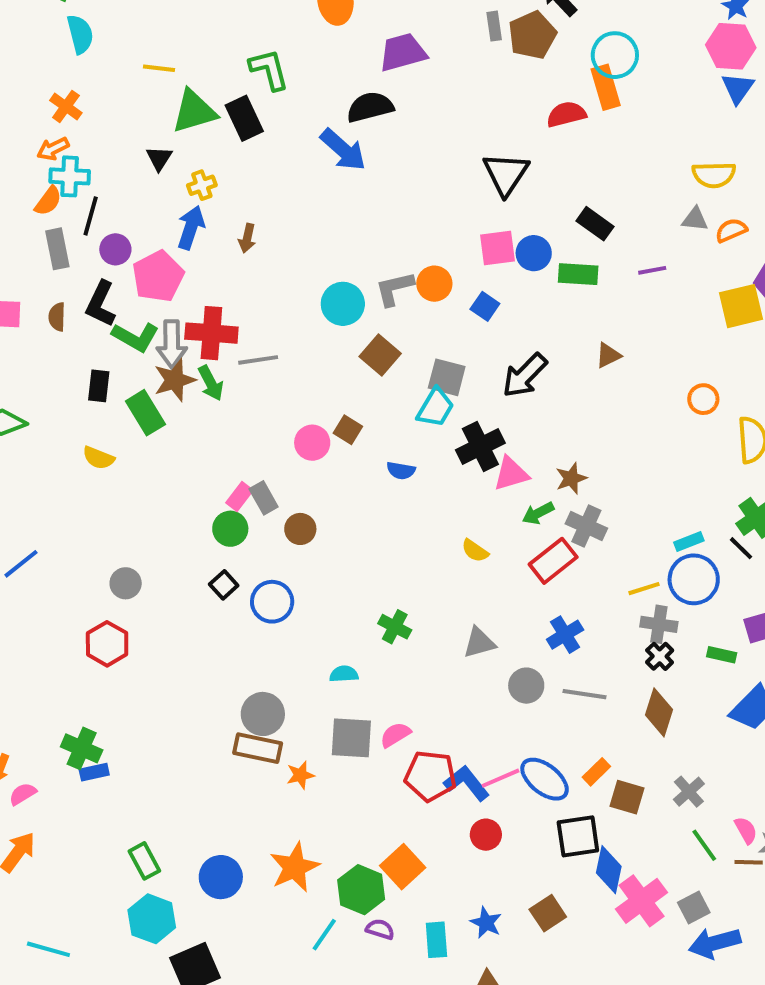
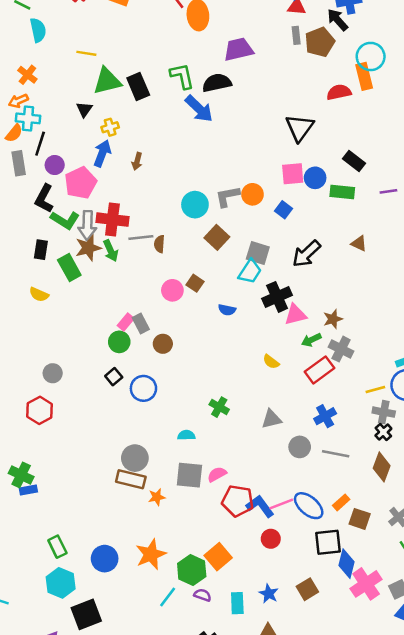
green L-shape: (269, 70) -> (182, 76), moved
brown semicircle: (57, 317) -> (159, 244), moved
brown triangle: (608, 355) -> (359, 243), turned 49

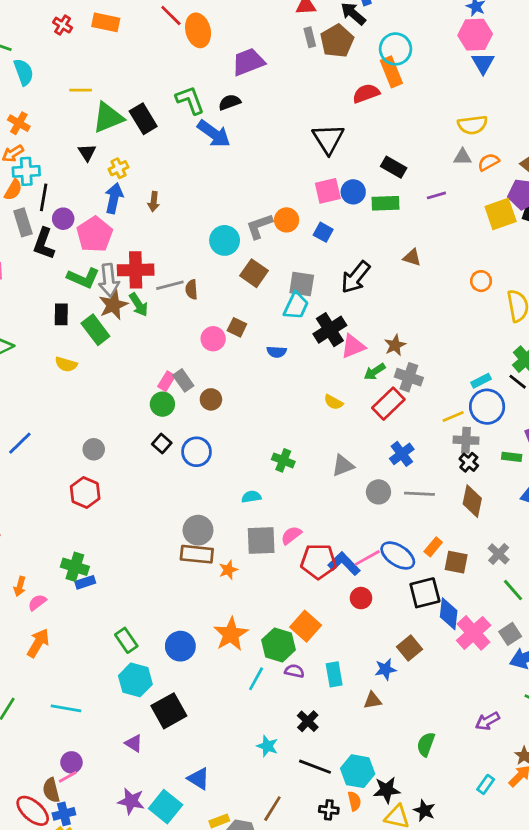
black semicircle: (217, 83) -> (230, 102), size x0.7
black L-shape: (44, 199) -> (44, 244), moved
blue star: (269, 594) -> (385, 669), moved, turned -30

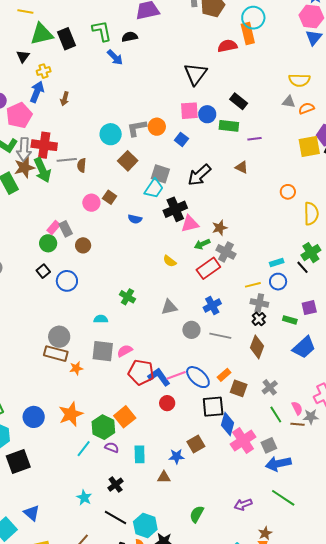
blue arrow: (214, 134) -> (115, 57), size x0.7
purple line: (436, 195) -> (255, 139), moved
green arrow: (139, 305) -> (42, 170), size x1.4
blue circle: (487, 407) -> (278, 282), size x0.7

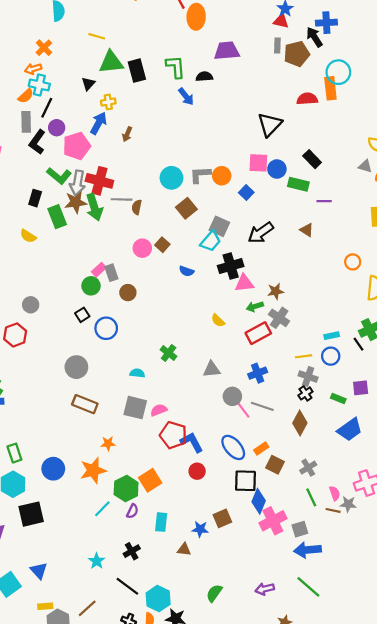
gray circle: (59, 337) -> (76, 367), moved
orange star: (76, 368) -> (108, 443), moved
pink line: (176, 375) -> (242, 409), moved, turned 66
purple semicircle: (112, 447) -> (132, 511), turned 88

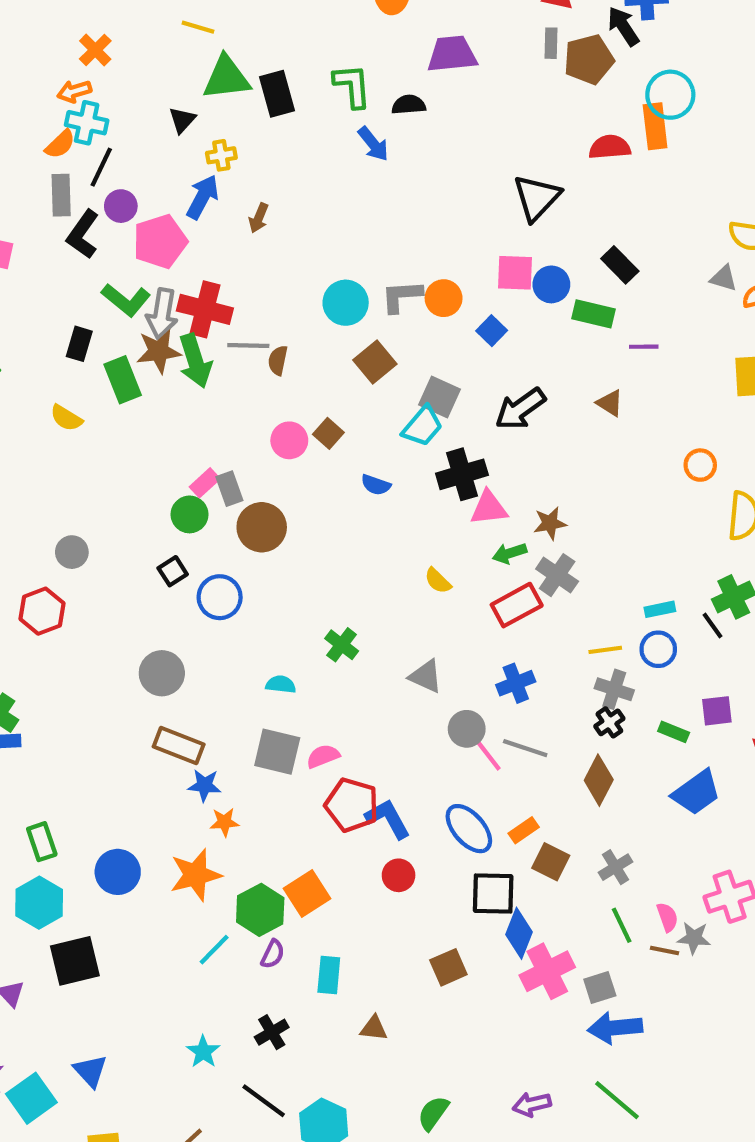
brown circle: (128, 293) -> (262, 527), size x1.5
gray triangle: (212, 369) -> (426, 676), turned 30
blue star: (200, 529) -> (205, 785), moved

